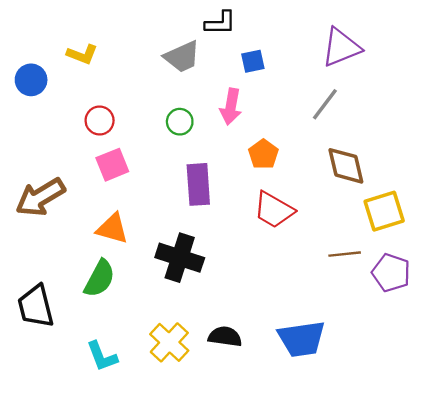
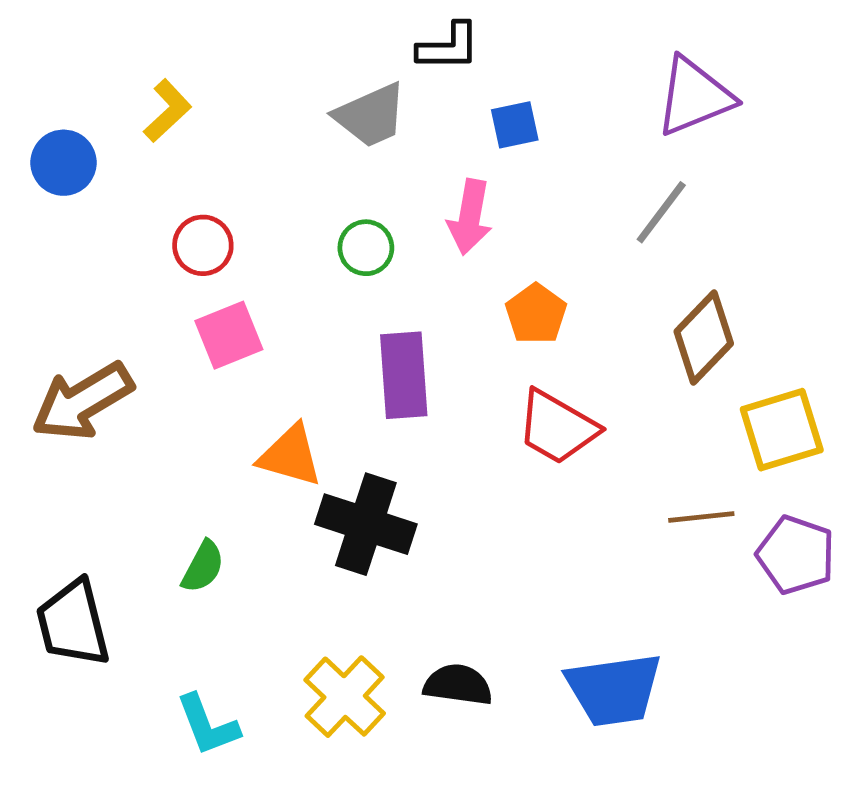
yellow L-shape: (82, 54) -> (167, 111), turned -64
brown diamond: (346, 166) -> (704, 337), turned 57
orange triangle: (112, 229) -> (290, 456), moved
green semicircle: (100, 278) -> (203, 567), size x0.7

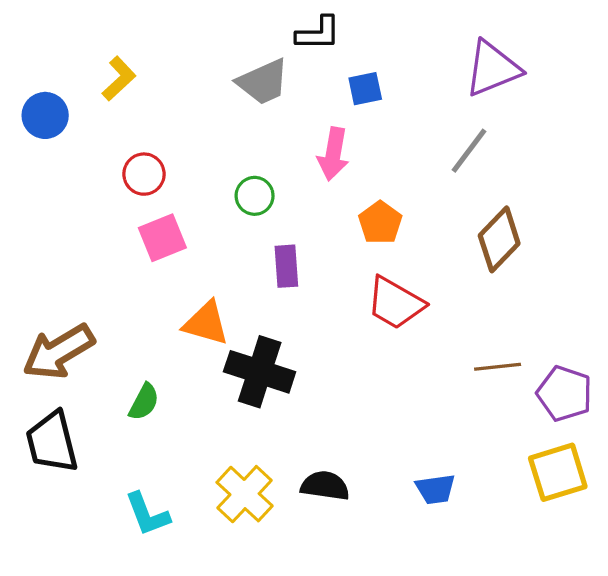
green circle: (366, 248) -> (255, 196), moved
purple rectangle: (404, 375) -> (286, 266), size x0.7
brown arrow: (82, 401) -> (59, 352), moved
yellow square: (782, 430) -> (558, 472), moved
blue trapezoid: (614, 689) -> (436, 489), size x0.6

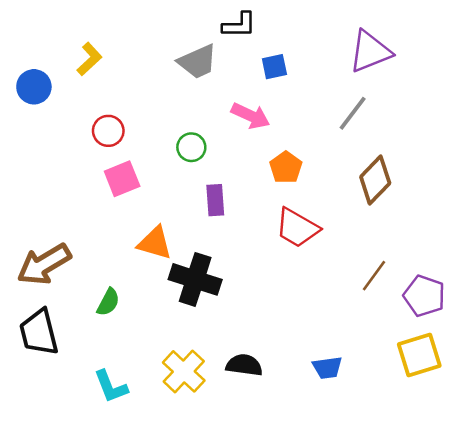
pink arrow: (333, 154) -> (251, 116), turned -75
brown line: (498, 367) -> (374, 276), turned -48

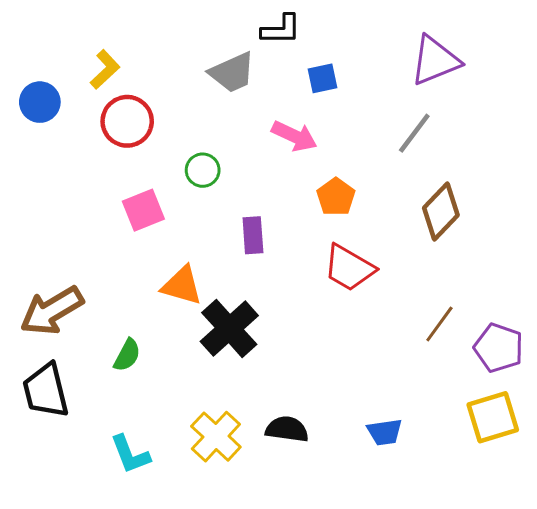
red circle: (108, 131) -> (127, 121), moved, size x1.4
green circle: (191, 147) -> (203, 170), moved
black cross: (195, 279) -> (229, 329), turned 30

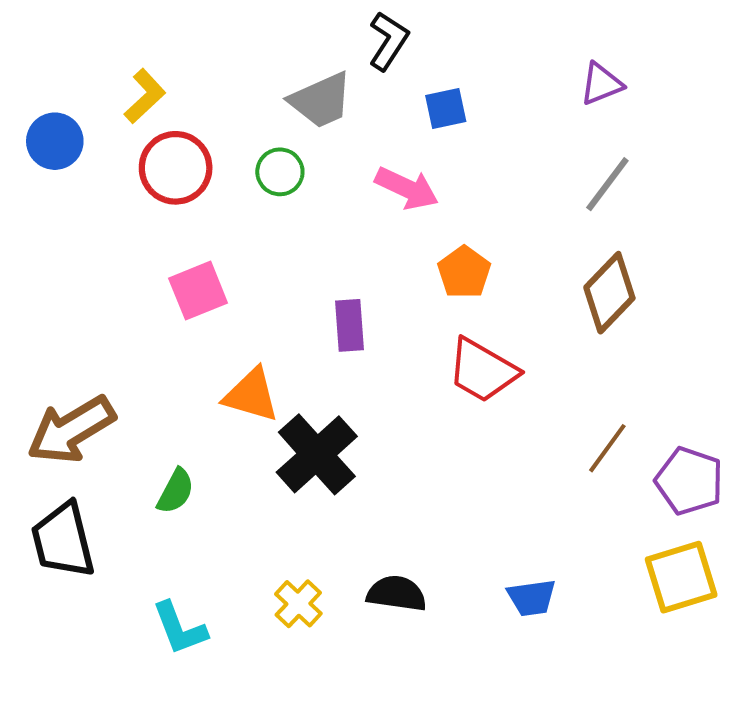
black L-shape: (281, 30) -> (388, 41), turned -57
purple triangle: (435, 61) -> (601, 84), size x0.6
gray line: (414, 133) -> (607, 184), moved
green circle: (203, 170) -> (280, 172), moved
yellow cross: (216, 437) -> (298, 604), size x0.7

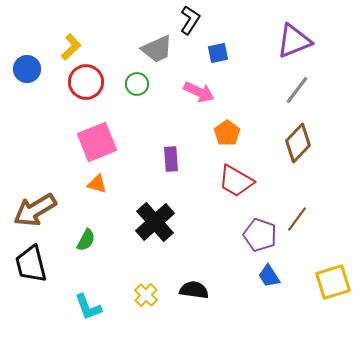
purple triangle: (601, 84) -> (294, 41), size x1.6
pink square: (198, 291) -> (97, 142), size x1.4
orange triangle: (251, 395) -> (97, 184), moved, size x0.7
purple pentagon: (689, 481) -> (260, 235), moved
blue trapezoid: (532, 598) -> (269, 276), moved, turned 65

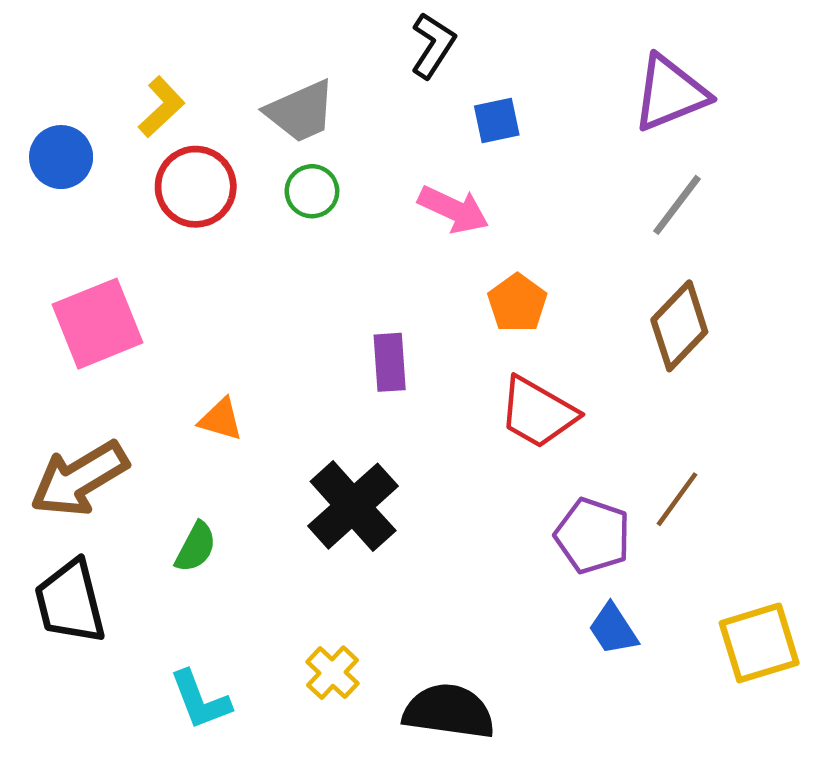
gray trapezoid: (157, 49) -> (301, 111), moved
pink square: (97, 142) -> (98, 324), moved
black semicircle: (194, 290) -> (449, 711), moved, size x1.4

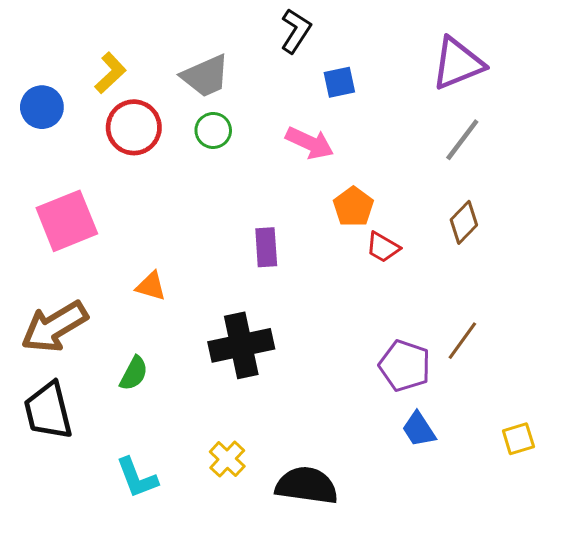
brown diamond: (679, 326) -> (464, 222), size x0.7
red trapezoid: (538, 413) -> (383, 247), moved, size x0.6
black cross: (353, 506) -> (241, 345), turned 30
yellow square: (759, 643) -> (518, 439), size x0.6

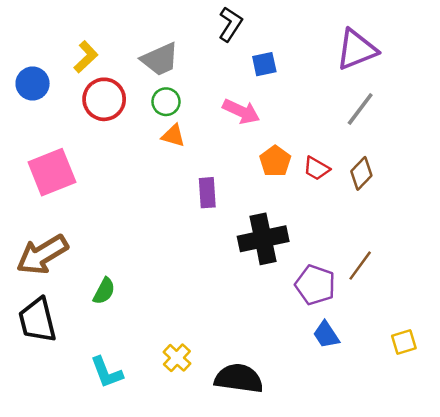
red trapezoid: (383, 247) -> (316, 168), moved
orange triangle: (151, 286) -> (173, 136), moved
black cross: (241, 345) -> (263, 239), moved

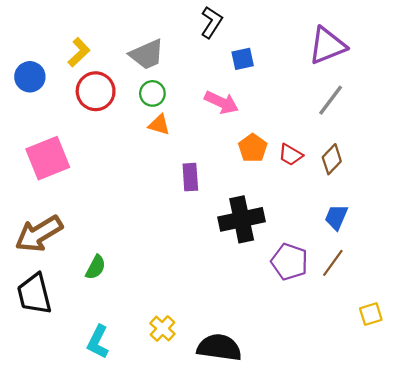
brown line: (360, 266) -> (333, 263), moved
blue trapezoid: (326, 335) -> (336, 217), moved, turned 56
cyan L-shape: (107, 372) -> (98, 342), turned 48

